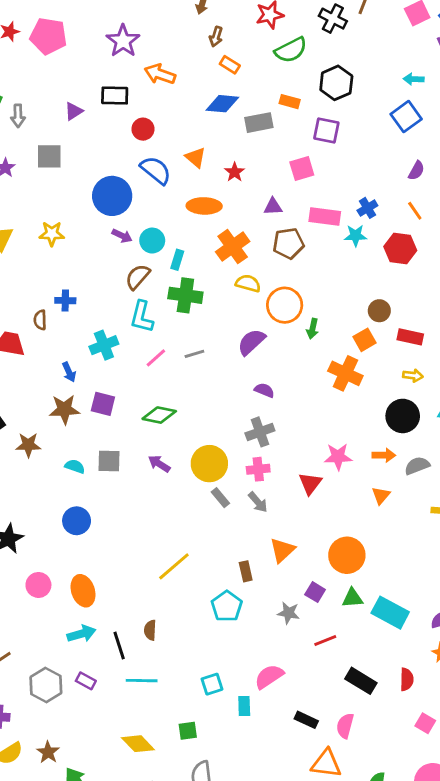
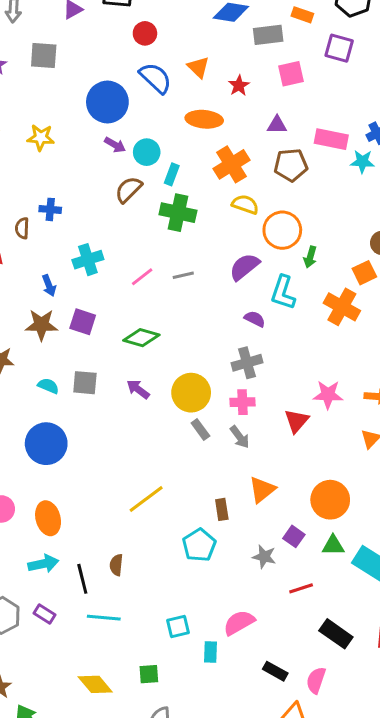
pink square: (302, 169) -> (291, 74), moved
cyan L-shape: (142, 317) -> (283, 293), moved
blue circle: (77, 521) -> (46, 444), size x1.4

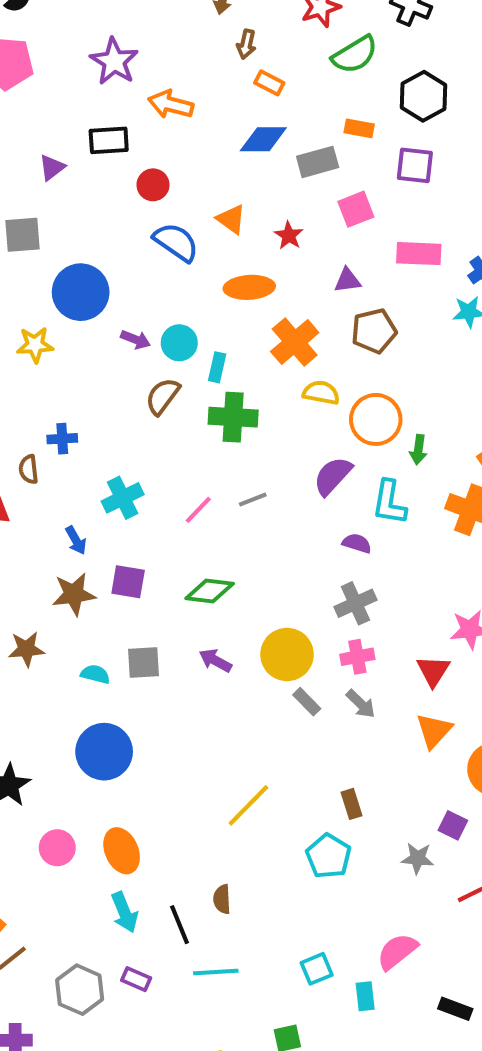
blue circle: (107, 102) -> (81, 292), moved
pink rectangle: (331, 139) -> (419, 254), moved
orange triangle: (262, 490) -> (434, 731), moved
cyan arrow: (43, 564) -> (124, 912), turned 88

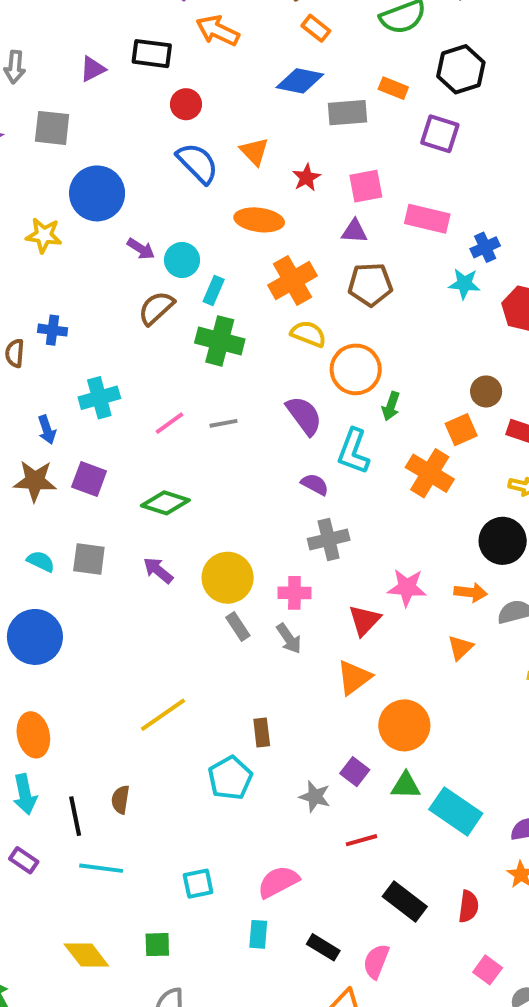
pink square: (356, 209) -> (366, 186), moved
purple semicircle: (333, 476) -> (304, 415), turned 90
gray cross: (355, 603) -> (329, 539), moved
cyan rectangle: (365, 996) -> (258, 934), moved

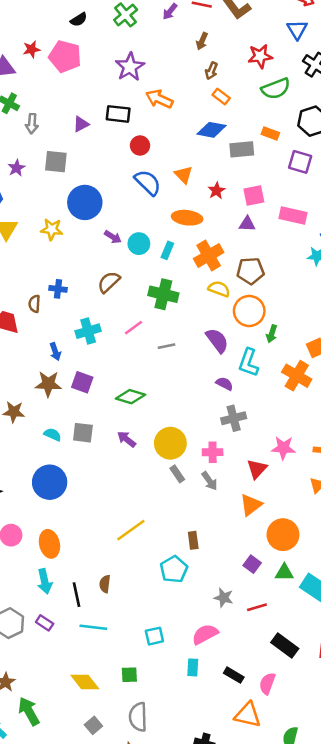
brown pentagon: (370, 284) -> (250, 271), moved
cyan rectangle: (214, 290) -> (167, 250), moved
brown semicircle: (156, 308) -> (109, 282), moved
pink line: (169, 423) -> (134, 328), moved
gray star: (315, 797) -> (224, 598), moved

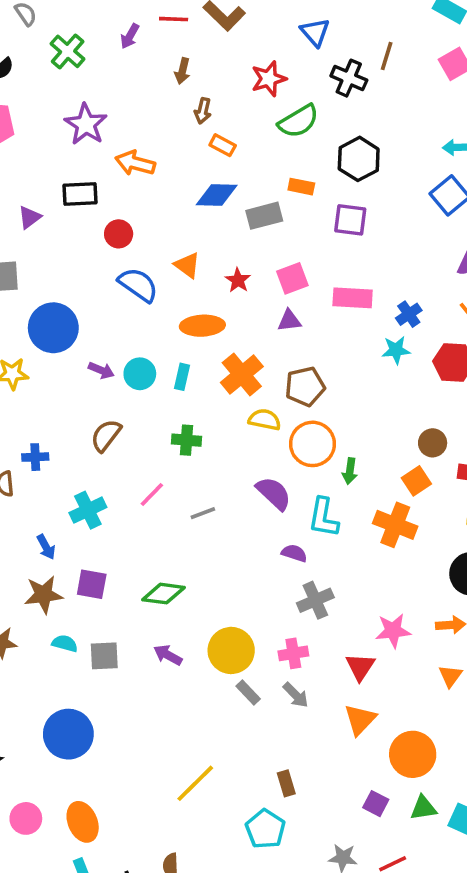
green cross: (163, 294) -> (186, 440), size x0.7
cyan semicircle: (53, 435) -> (65, 643), moved

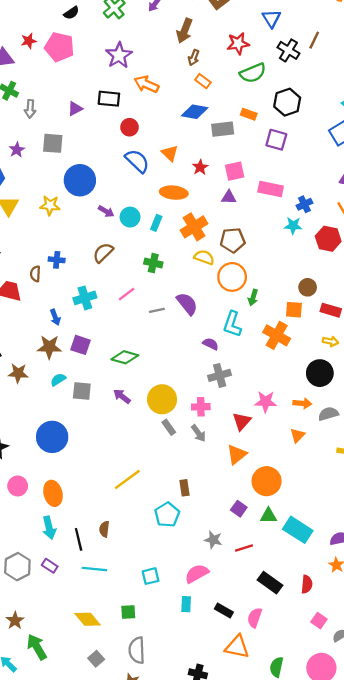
brown arrow: (182, 71) -> (185, 31), size x1.5
orange square: (416, 481) -> (294, 310), turned 30
purple semicircle: (274, 493) -> (187, 304), moved
cyan semicircle: (65, 643) -> (58, 380), turned -56

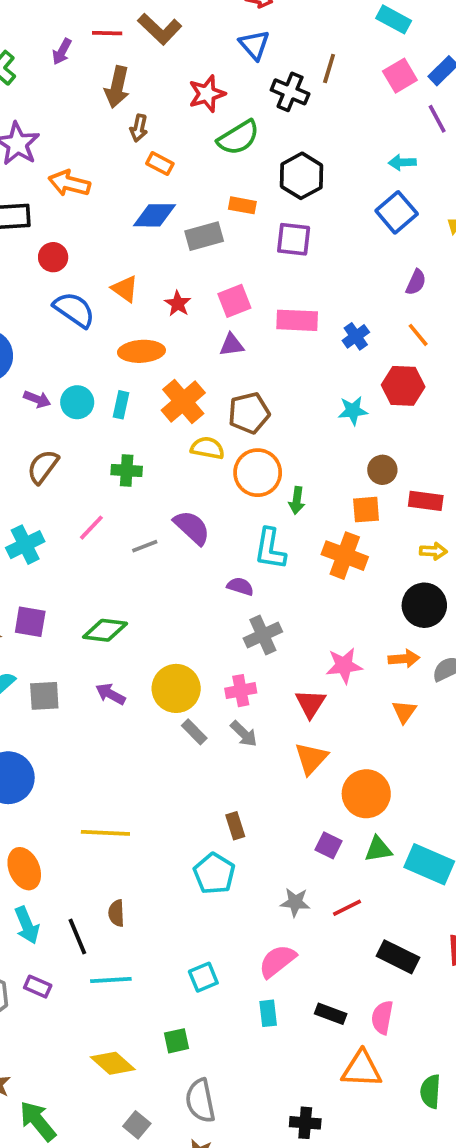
cyan star: (293, 226) -> (353, 411), moved
yellow line: (127, 479) -> (105, 833), moved, turned 48

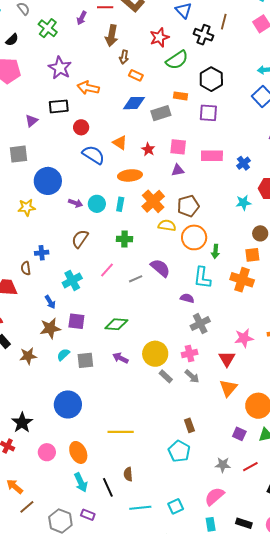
pink square: (234, 301) -> (178, 147), turned 30
cyan line: (111, 980) -> (140, 508), moved

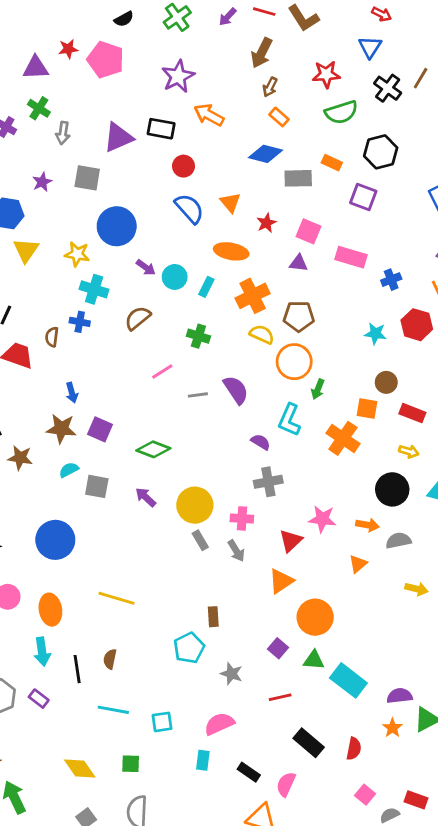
purple triangle: (32, 121) -> (118, 137), size x1.6
cyan cross: (72, 280) -> (94, 289), moved, turned 30
gray star: (223, 465) -> (232, 674), moved

